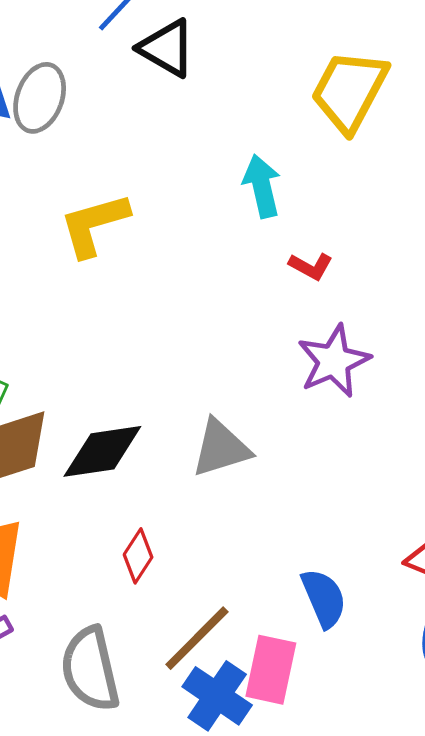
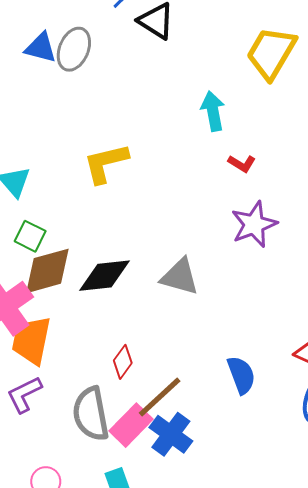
yellow L-shape: (94, 225) -> (106, 163), moved
gray triangle: (221, 448) -> (180, 277), turned 30
red diamond: (138, 556) -> (123, 362), moved
pink rectangle: (271, 670) -> (131, 425), moved, turned 30

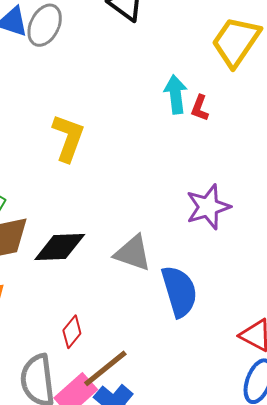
yellow L-shape: (106, 163) -> (68, 138), turned 120
red L-shape: (242, 163) -> (200, 108), moved, turned 76
blue semicircle: (241, 375) -> (179, 291), moved, size x1.4

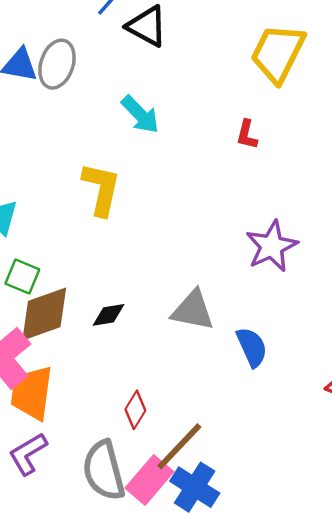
cyan arrow: (176, 94) -> (140, 115), moved, turned 150
black diamond: (60, 247) -> (108, 315), size x0.6
blue semicircle: (179, 291) -> (252, 347), size x0.7

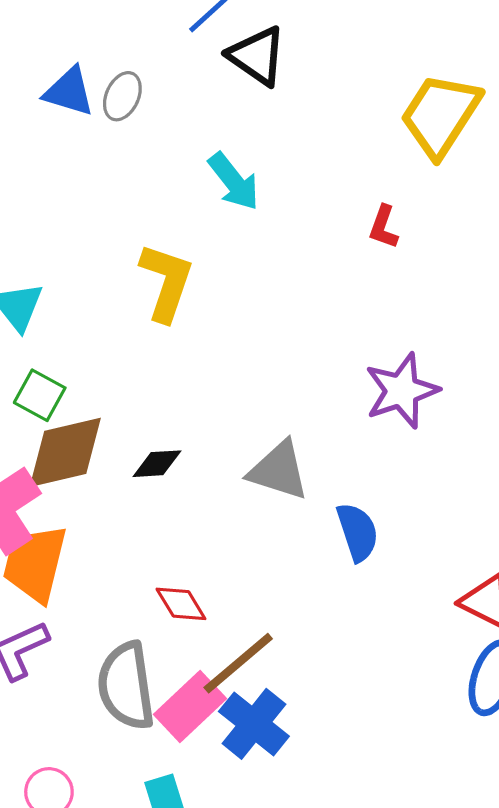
gray ellipse: (57, 64) -> (122, 96), size x0.7
red diamond: (135, 410) -> (181, 604), turned -69

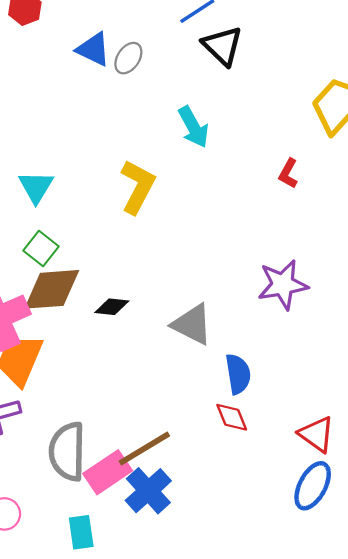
red diamond: (181, 604) -> (232, 417), moved

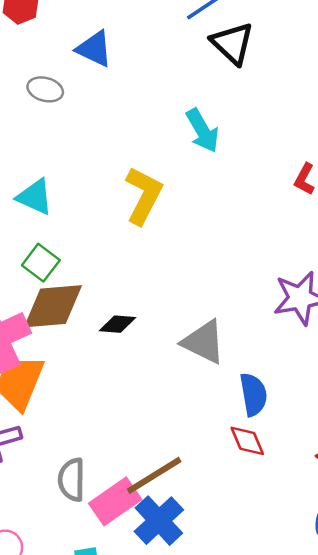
gray ellipse: (128, 58) -> (45, 89), moved, turned 72
cyan triangle: (36, 187) -> (35, 197), turned -36
gray semicircle: (67, 452) -> (72, 480), size x0.7

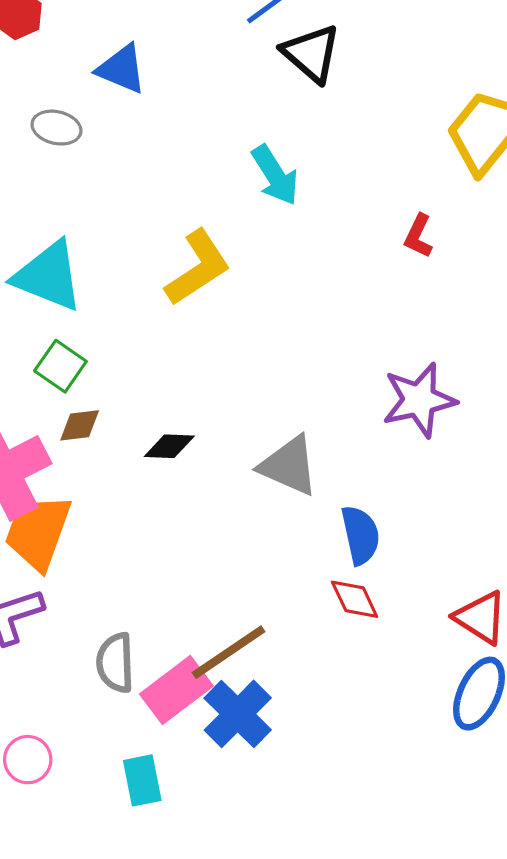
yellow L-shape: (144, 195) -> (198, 268), turned 32
cyan triangle: (35, 197) -> (48, 276), size x1.4
brown diamond: (53, 306) -> (80, 425), size x0.5

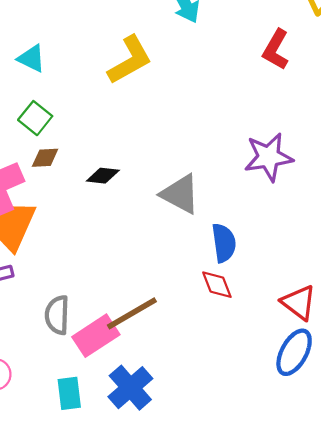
red L-shape: (418, 236) -> (276, 50), size x1.4
cyan triangle: (48, 276) -> (31, 58), size x0.6
blue cross: (238, 714) -> (130, 388), moved

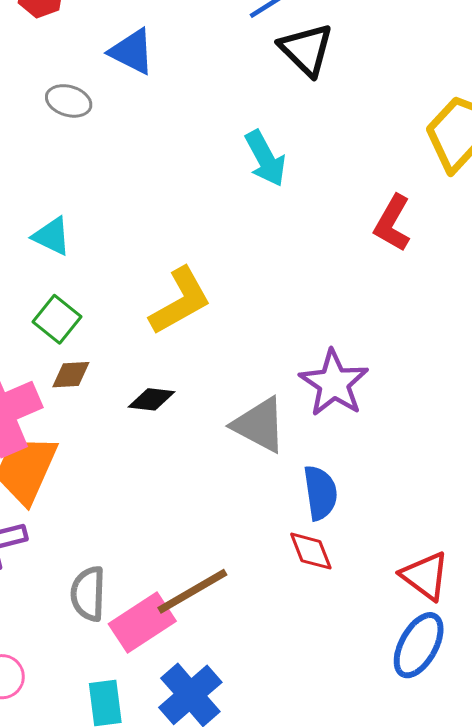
yellow L-shape: (130, 60) -> (180, 301), moved
purple star: (269, 157) -> (334, 383), moved, turned -30

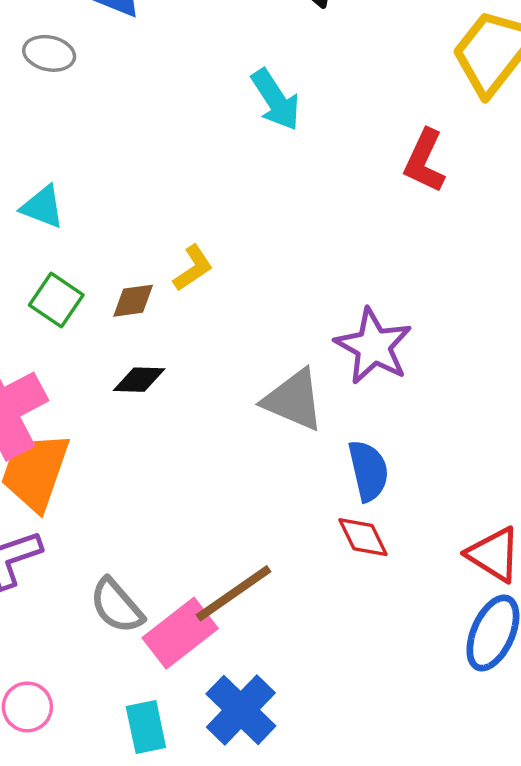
yellow L-shape: (180, 301) -> (193, 268), size x0.6
brown diamond: (71, 375) -> (133, 301), moved
black diamond: (151, 399) -> (139, 380), moved
gray semicircle: (88, 594) -> (117, 606), turned -38

